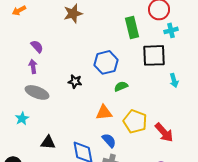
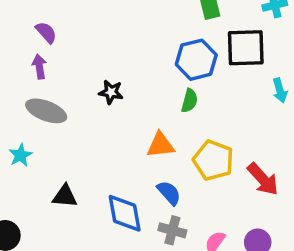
blue hexagon: (106, 62) -> (196, 60), moved
green semicircle: (121, 86) -> (189, 101), turned 128

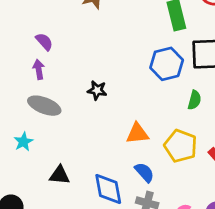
green semicircle: (189, 101) -> (194, 100), moved

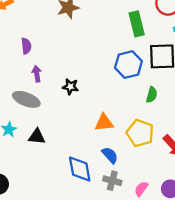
purple semicircle: (44, 42) -> (26, 46), turned 35
purple arrow: (39, 69) -> (37, 74), moved
black triangle: (60, 175) -> (37, 137), moved

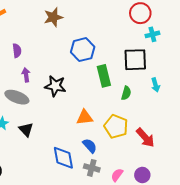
green rectangle: (137, 24) -> (104, 76), moved
blue hexagon: (128, 65) -> (83, 50), moved
black star: (70, 87) -> (55, 86), size x1.5
black triangle: (37, 137) -> (26, 129), turned 42

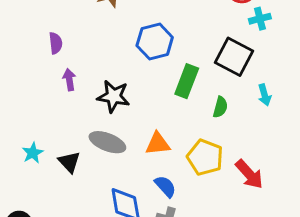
black square: (135, 60) -> (234, 57), turned 30
green rectangle: (104, 76) -> (187, 81), turned 35
gray ellipse: (17, 97) -> (107, 142), moved

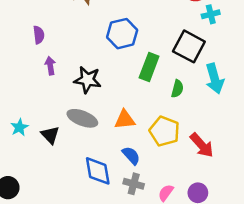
cyan arrow: (264, 95) -> (215, 79), size x1.6

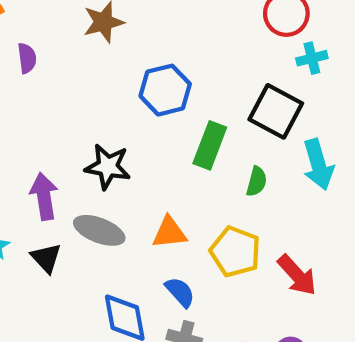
purple semicircle: (39, 35) -> (27, 58), moved
purple arrow: (50, 66) -> (44, 196), moved, size x1.5

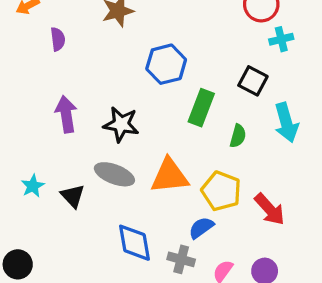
black square: (276, 111) -> (253, 81), size x0.7
purple arrow: (44, 196) -> (66, 114), moved
orange triangle: (169, 233) -> (170, 176), size x1.4
blue semicircle: (180, 292) -> (201, 228), moved, turned -84

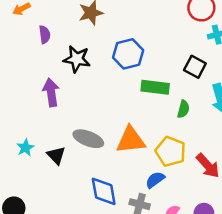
green rectangle: (201, 108) -> (155, 87), turned 76
black star: (121, 124) -> (77, 59), moved

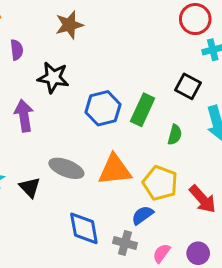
blue hexagon: (128, 54) -> (103, 108), moved
green rectangle: (155, 87) -> (143, 110), turned -72

